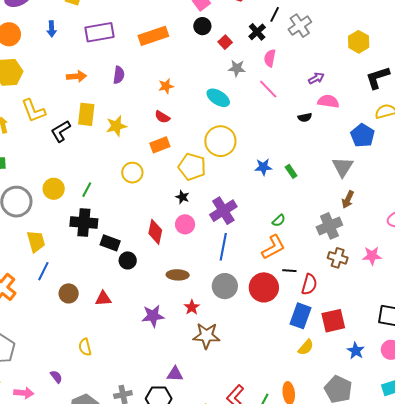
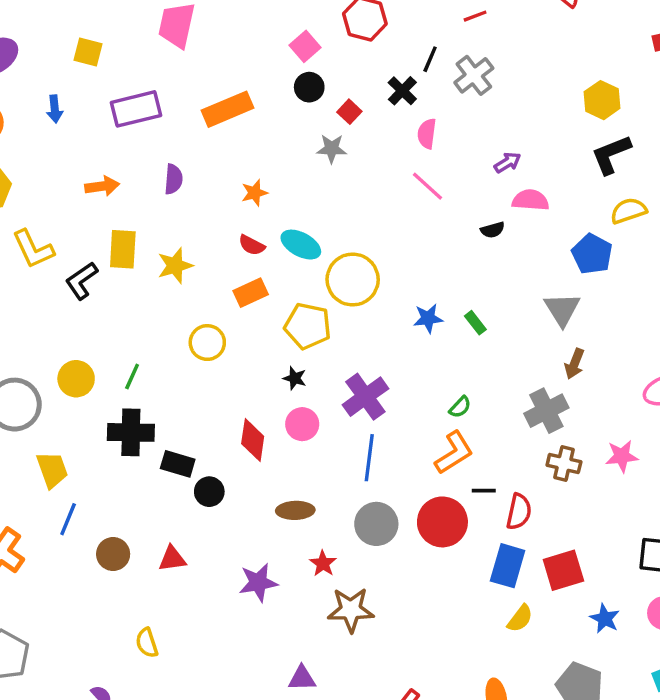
yellow hexagon: (359, 42) -> (602, 100), moved
gray star: (237, 68) -> (332, 149), moved
cyan ellipse: (218, 98) -> (301, 245), moved

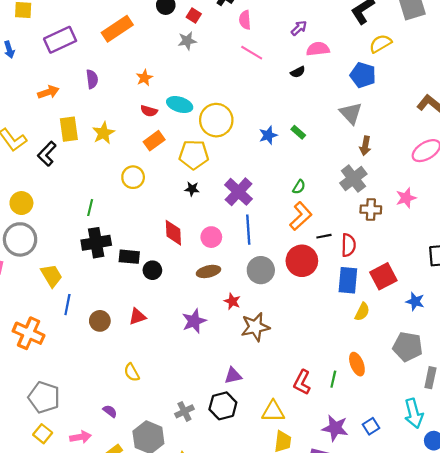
yellow circle: (76, 379) -> (21, 203), moved
pink circle: (302, 424) -> (211, 237), moved

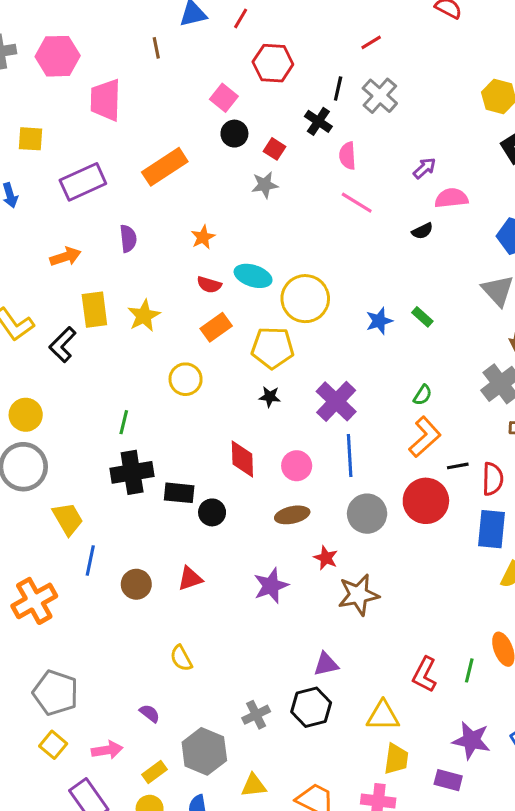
orange cross: (29, 333) -> (34, 601), turned 36

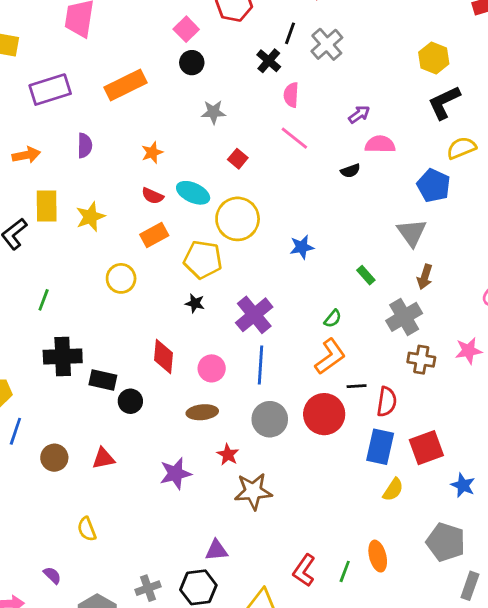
red square: (274, 149) -> (238, 159), moved
green rectangle: (422, 317) -> (366, 275), moved
green line: (124, 422) -> (44, 300), moved

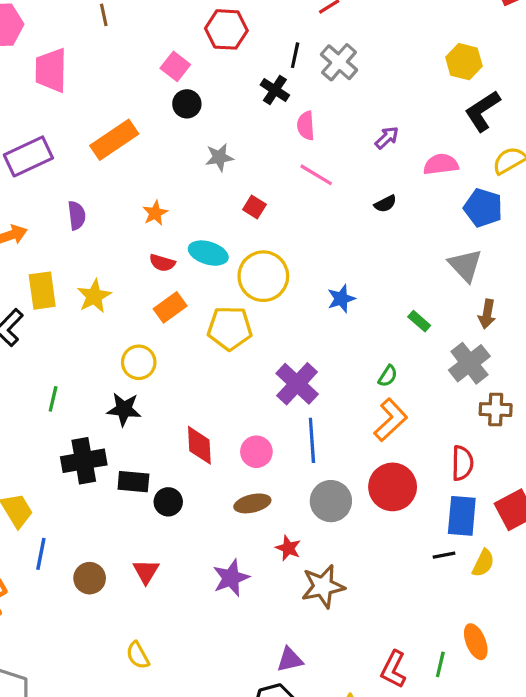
pink semicircle: (380, 144) -> (441, 164), moved
black star: (195, 303) -> (124, 409), moved, size x1.5
black line: (357, 386) -> (444, 555), moved
red triangle: (103, 458) -> (146, 572), turned -40

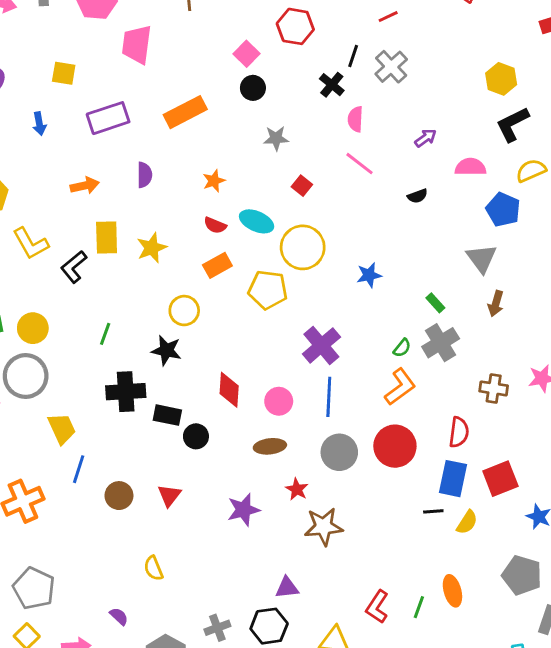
gray cross: (469, 363) -> (441, 343), moved

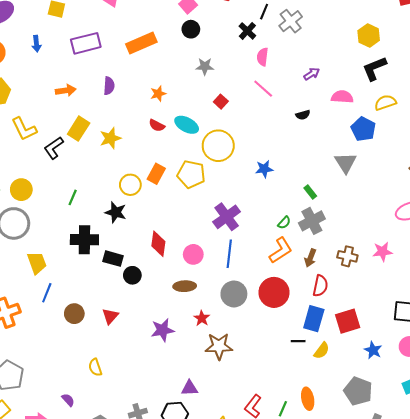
yellow rectangle: (107, 237) -> (79, 129), turned 30
orange rectangle: (217, 265) -> (156, 174), moved, turned -36
brown arrow: (496, 304) -> (310, 258), moved

